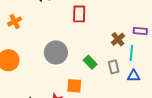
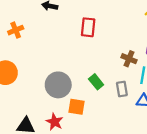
brown cross: (118, 39) -> (129, 59), turned -32
gray circle: (56, 52) -> (58, 85), moved

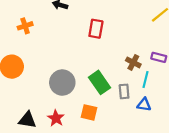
green rectangle: (96, 82) -> (99, 82), size x1.5
orange square: (77, 107) -> (89, 112), moved

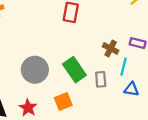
blue triangle: (144, 105) -> (131, 89), moved
orange square: (89, 112) -> (63, 102), turned -35

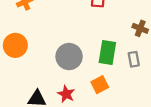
green rectangle: (74, 70) -> (107, 53), turned 50

